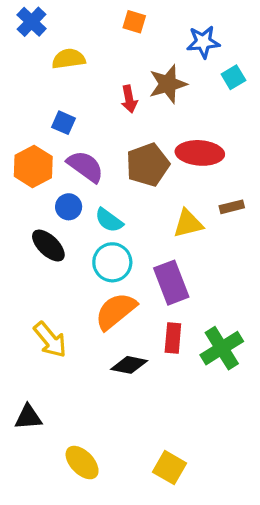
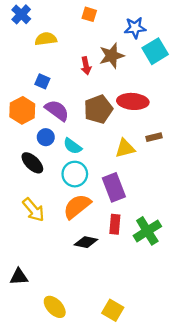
cyan square: (233, 77) -> (155, 51), size x1.6
yellow arrow: (50, 340) -> (33, 210), moved

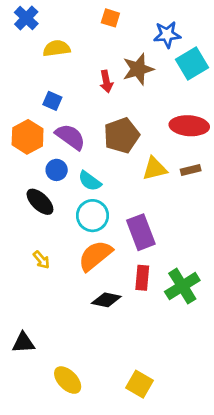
red ellipse: (133, 101) -> (189, 126), moved
yellow triangle: (125, 148) -> (155, 169), moved
yellow arrow: (33, 210) -> (41, 260), size x0.6

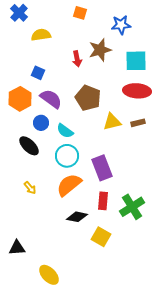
cyan square: (192, 64) -> (136, 61), moved, turned 30
brown pentagon: (122, 135) -> (88, 98), turned -30
yellow square: (139, 384) -> (101, 237), moved

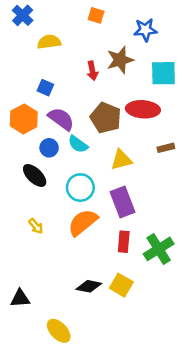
red ellipse: (137, 91) -> (143, 109), moved
yellow triangle: (112, 122) -> (121, 160), moved
cyan semicircle: (65, 131) -> (78, 144), moved
black diamond: (77, 217) -> (89, 286), moved

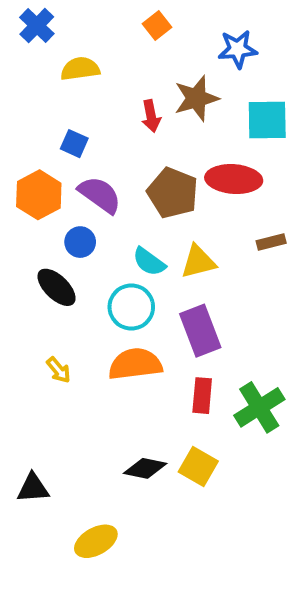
orange square: (96, 15) -> (157, 25), turned 35
cyan semicircle: (78, 144) -> (149, 262), moved
orange semicircle: (83, 222) -> (135, 364), turned 32
yellow ellipse: (59, 331) -> (96, 541), turned -75

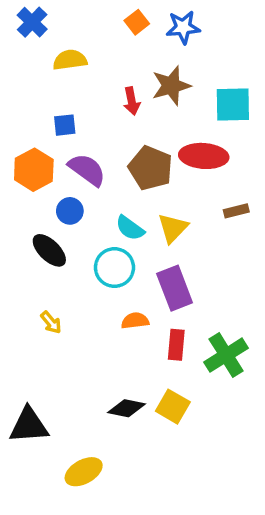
blue star: (238, 49) -> (183, 27), moved
blue square: (74, 144) -> (65, 125), turned -30
yellow triangle: (198, 262) -> (173, 228), turned -32
orange semicircle: (135, 364) -> (135, 321), moved, size x0.6
black triangle: (33, 488) -> (29, 425), size x1.4

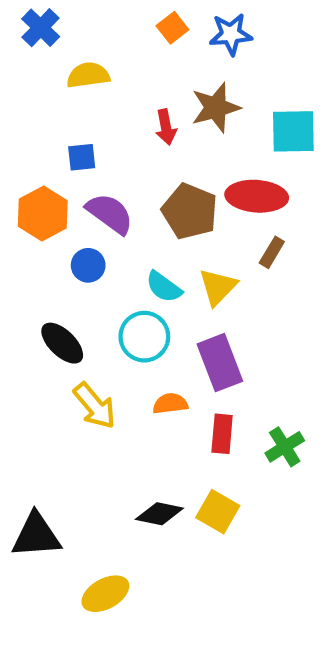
brown rectangle: (236, 211) -> (272, 252), moved, turned -45
black ellipse: (49, 250) -> (62, 343), moved
yellow arrow: (51, 322) -> (95, 406), moved, size x1.6
green cross: (226, 355) -> (285, 447), size x0.7

